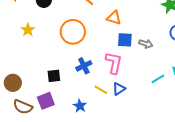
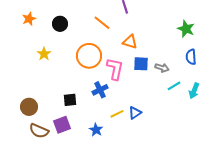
pink L-shape: (114, 63) -> (115, 69), moved
cyan line: (158, 79) -> (174, 86), moved
yellow line: (101, 90) -> (117, 114), turned -56

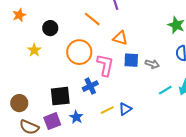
black circle: (60, 24) -> (50, 28), moved
cyan line: (174, 86) -> (165, 90), moved
black square: (70, 100) -> (60, 96), size x1.5
blue star: (96, 130) -> (76, 117), moved

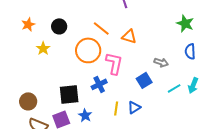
orange star: (19, 15) -> (28, 24), moved
orange line: (92, 19) -> (101, 28), moved
blue square: (131, 60) -> (144, 80), moved, turned -35
yellow line: (107, 110) -> (116, 108), turned -56

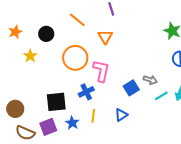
orange line: (101, 28) -> (77, 20), moved
orange triangle: (129, 36) -> (105, 37), moved, turned 42
gray arrow: (161, 62) -> (150, 80), moved
yellow line: (116, 108) -> (93, 116), moved

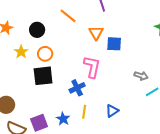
orange circle: (75, 58) -> (45, 54), moved, size x0.6
blue square: (131, 88) -> (114, 44), moved, turned 35
black square: (56, 102) -> (43, 76), moved

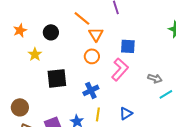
orange triangle: (96, 33) -> (96, 34), moved
orange circle: (45, 54) -> (92, 56), moved
pink L-shape: (92, 67) -> (120, 69), moved, turned 30

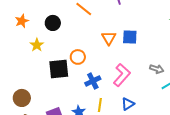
orange triangle: (96, 34) -> (109, 38), moved
orange circle: (92, 56) -> (78, 57), moved
pink L-shape: (120, 69) -> (122, 75), moved

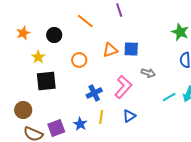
orange triangle: (109, 38) -> (110, 50), turned 42
orange circle: (78, 57) -> (79, 60), moved
black square: (59, 69) -> (46, 81), moved
gray arrow: (157, 69) -> (148, 73), moved

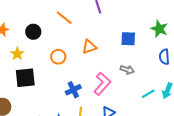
blue square: (131, 49) -> (128, 39), moved

